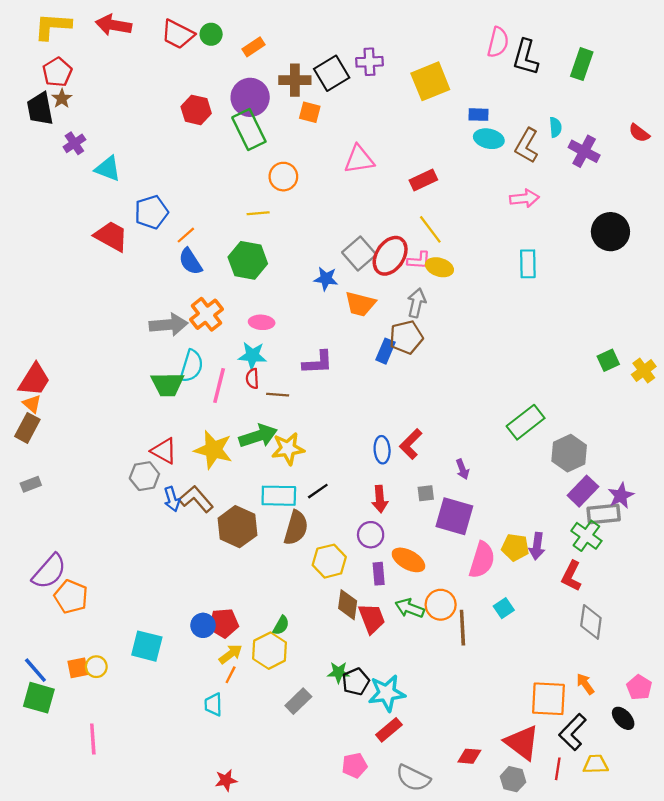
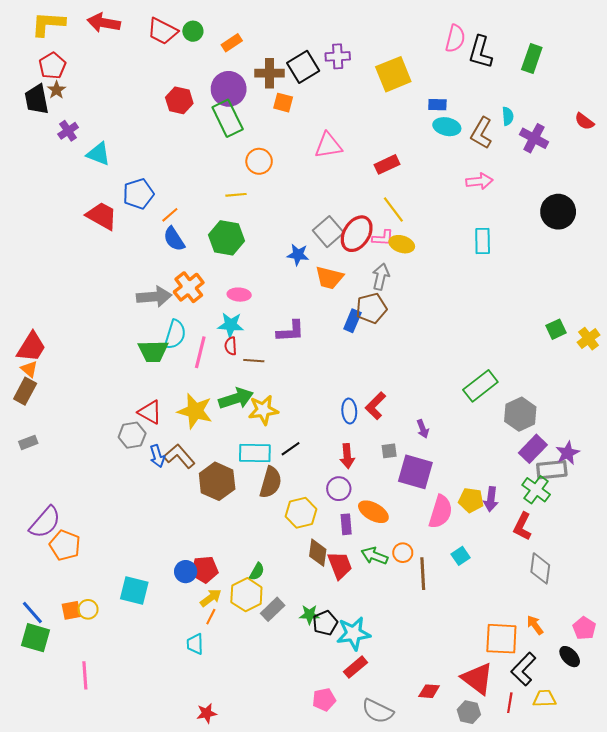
orange circle: (441, 605) -> (403, 553), size x0.7
gray rectangle: (298, 701) -> (273, 609), moved

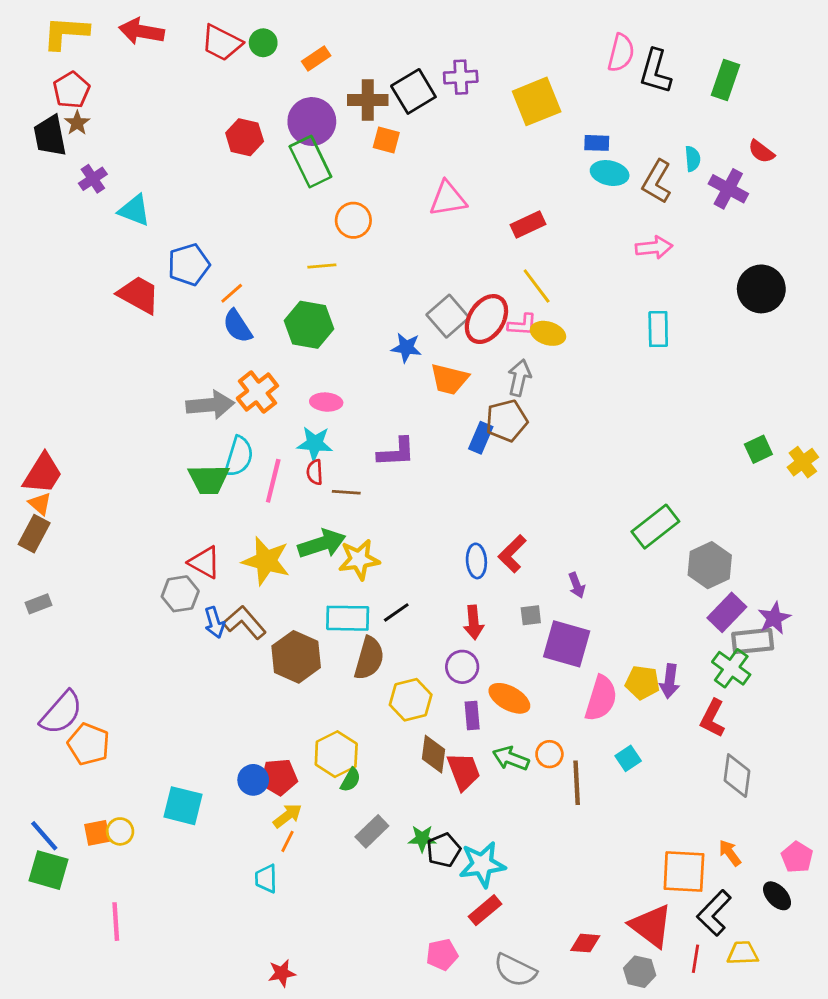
red semicircle: (584, 121) -> (761, 152), moved
yellow hexagon: (246, 595) -> (336, 754), moved

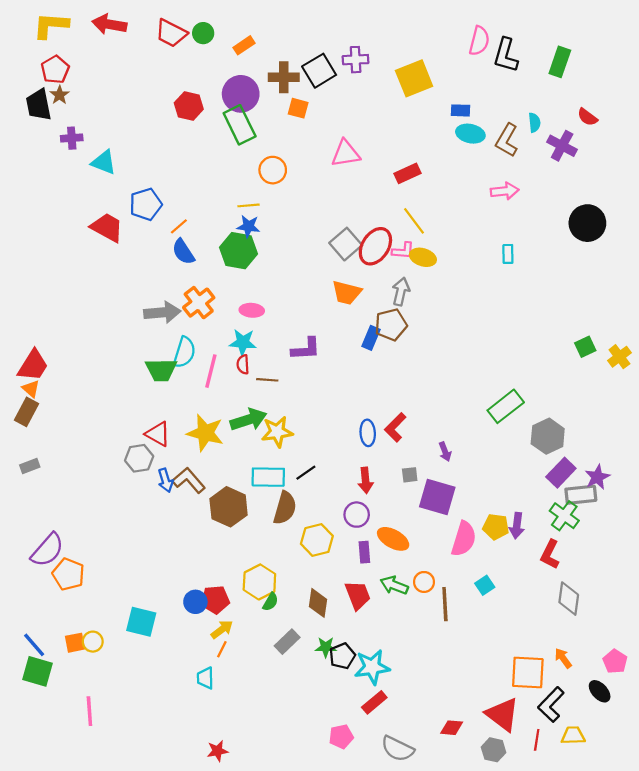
purple cross: (93, 179) -> (72, 138), turned 30
cyan rectangle: (658, 329) -> (508, 254), size x0.7
blue star: (406, 348) -> (248, 226), moved
brown diamond: (434, 754) -> (318, 603), moved

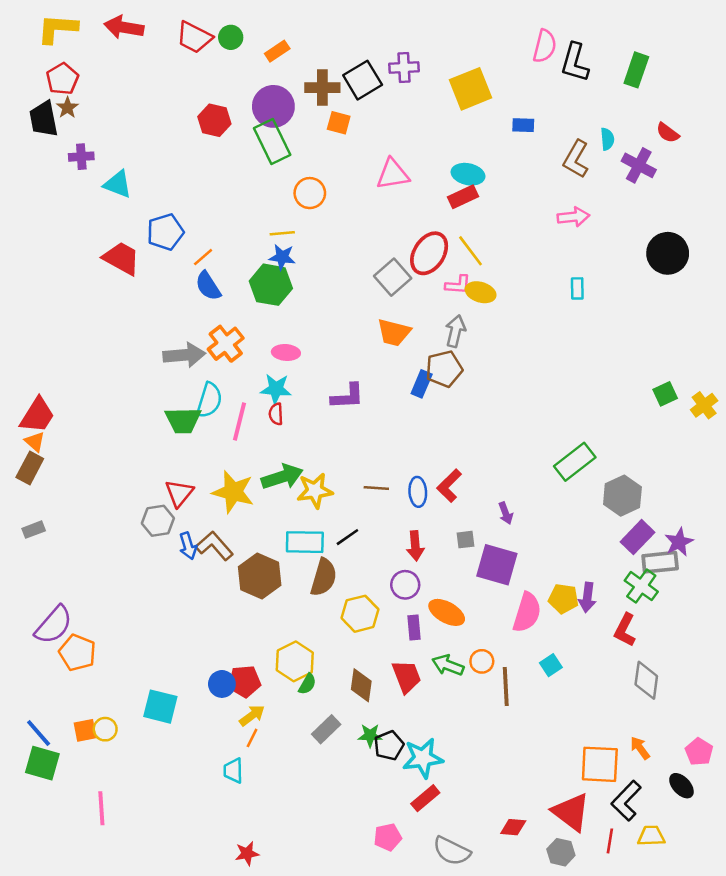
cyan ellipse: (470, 134) -> (468, 174), moved
red ellipse: (375, 246) -> (429, 253), moved
brown line: (267, 380) -> (376, 488), moved
red triangle: (158, 434) -> (179, 493), turned 40

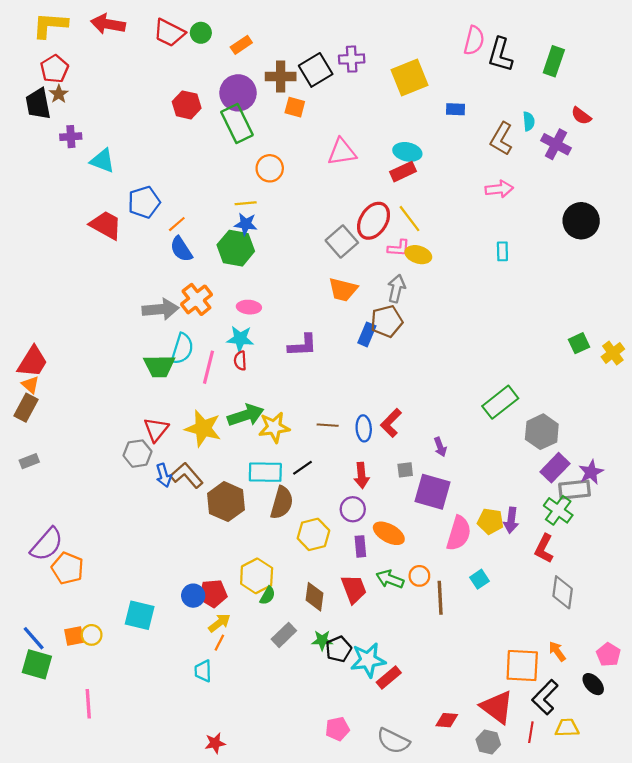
red rectangle: (425, 798) -> (389, 678), moved

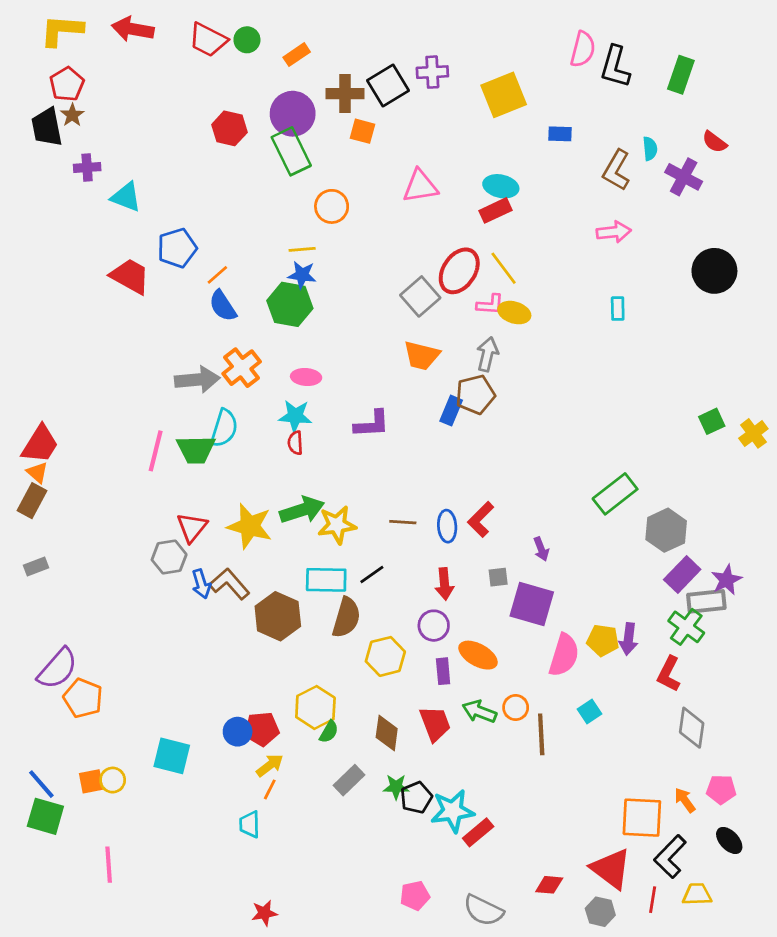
pink line: (209, 367) -> (156, 451), moved
pink pentagon: (608, 655) -> (721, 789), moved, turned -30

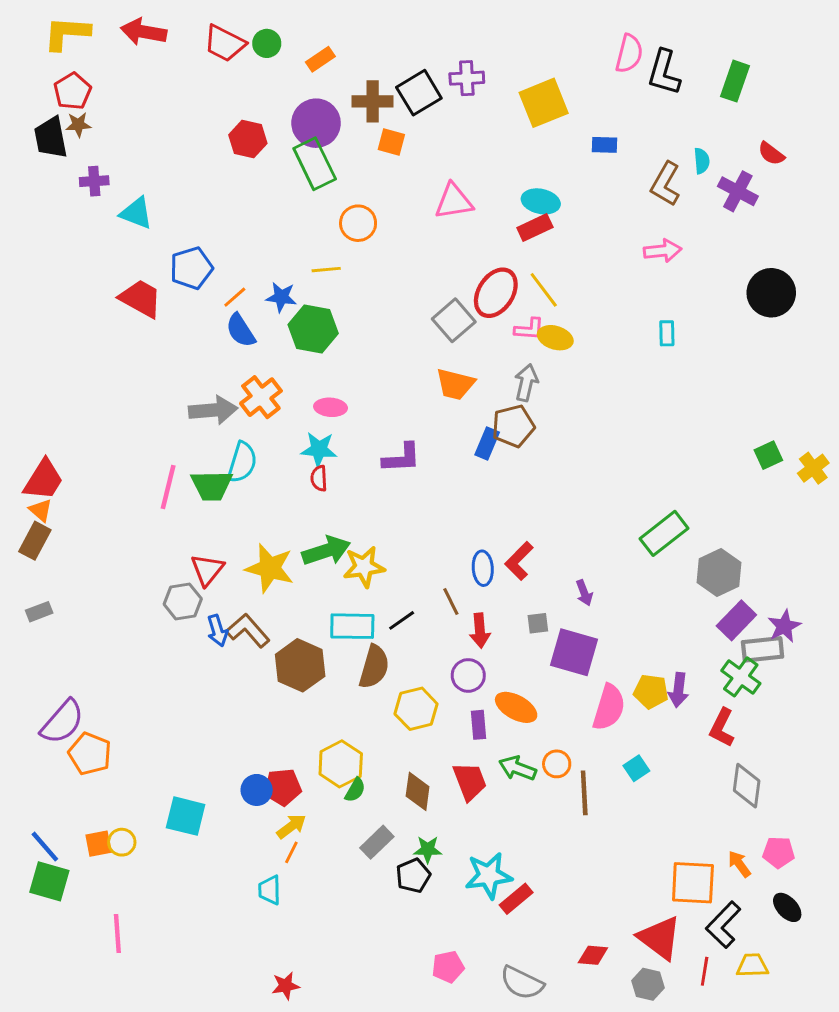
brown star: (72, 115) -> (78, 125), turned 30
blue star: (302, 275) -> (281, 297), moved
brown line: (403, 522) -> (451, 602), moved, turned 60
black pentagon: (416, 797) -> (413, 876), moved

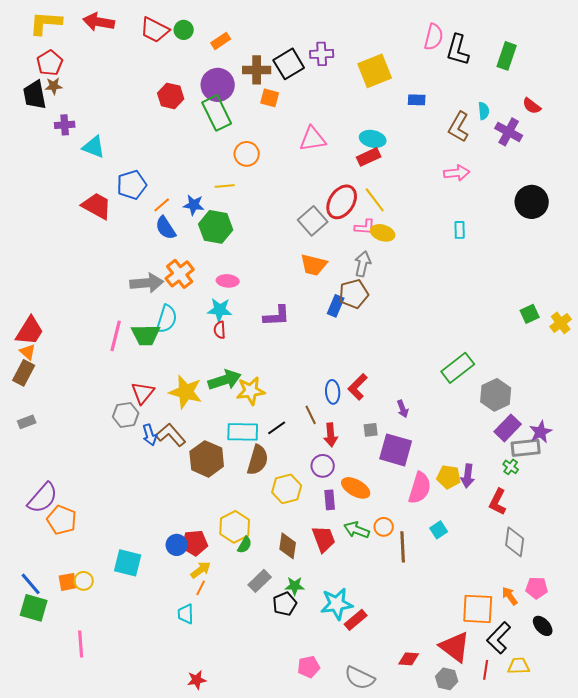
green cross: (741, 677) -> (511, 467), size x0.6

